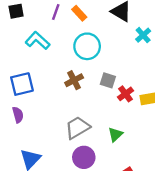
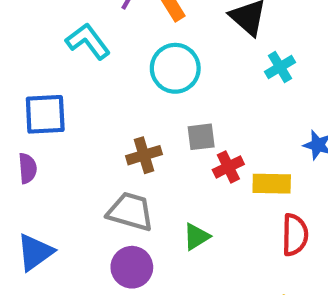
brown cross: (74, 80) -> (144, 155), moved
gray square: (108, 80) -> (201, 137), turned -35
gray trapezoid: (77, 128) -> (130, 212), turned 36

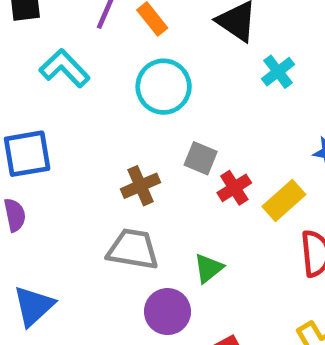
gray square: (201, 137) -> (201, 158), turned 36
yellow rectangle: (272, 184) -> (284, 200), turned -36
purple circle: (132, 267) -> (167, 312), moved

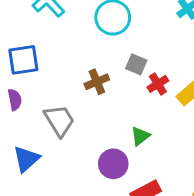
gray trapezoid: (133, 249) -> (59, 120), moved, turned 48

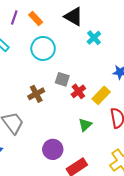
green triangle: (140, 136) -> (85, 125), moved

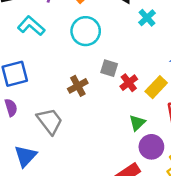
purple circle: (53, 149) -> (151, 147), moved

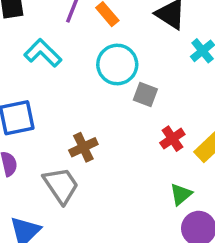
gray square: (109, 68) -> (145, 94), moved
brown cross: (78, 86) -> (83, 147), moved

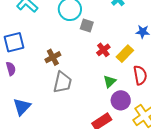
gray trapezoid: (61, 185) -> (63, 82), moved, turned 50

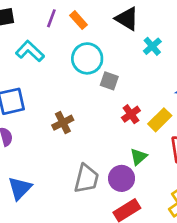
gray trapezoid: (63, 82) -> (86, 179), moved
purple circle: (121, 100) -> (122, 178), moved

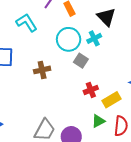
cyan cross: (152, 46) -> (94, 38), moved
brown cross: (63, 123) -> (42, 70), moved
green triangle: (139, 157) -> (98, 121), moved

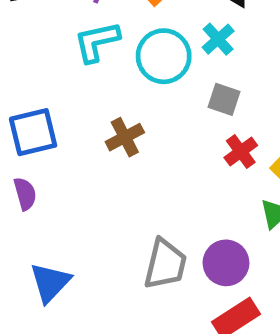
cyan L-shape: (27, 23) -> (97, 42), moved, turned -55
gray square: (81, 61) -> (224, 99), moved

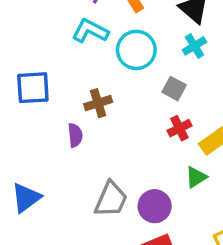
cyan cross: (218, 39) -> (194, 46), moved
cyan L-shape: (97, 42) -> (90, 31), turned 30
purple semicircle: (25, 194) -> (75, 135), moved

